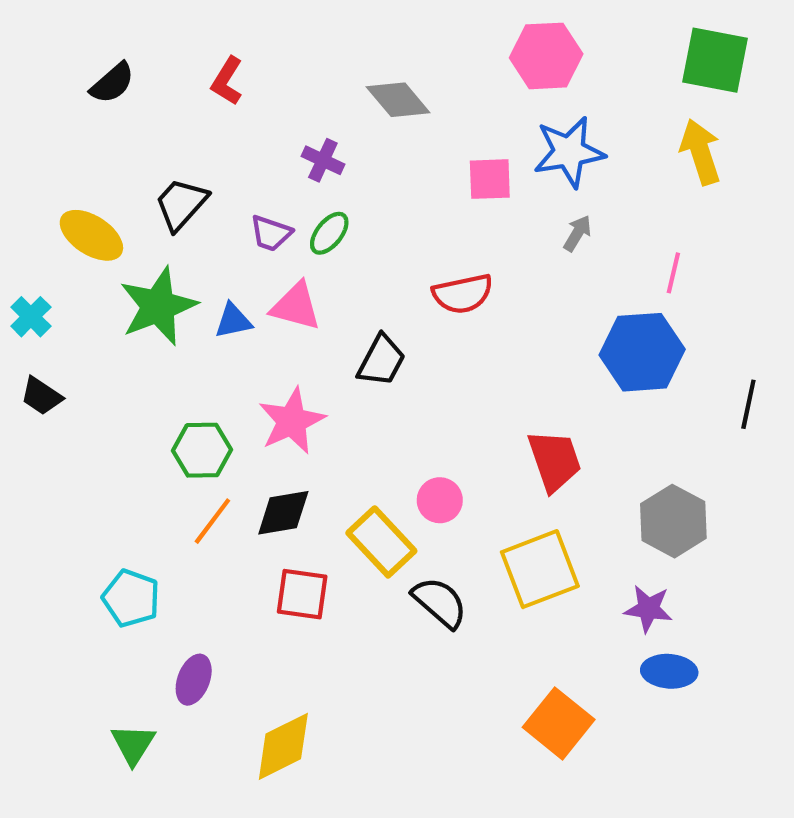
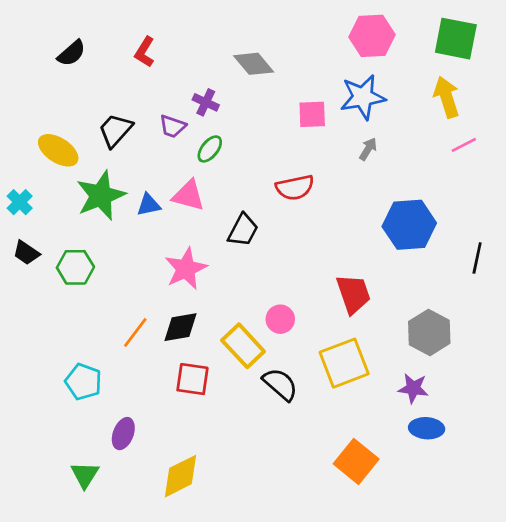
pink hexagon: (546, 56) -> (372, 36), moved
purple trapezoid: (271, 233) -> (173, 126), moved
pink line: (673, 273) -> (464, 145), moved, turned 50
green hexagon: (202, 450) -> (75, 267), moved

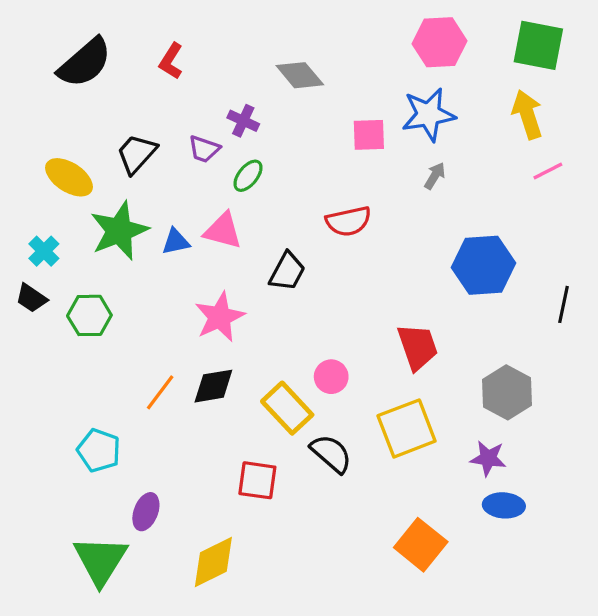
black semicircle: (71, 53) -> (85, 63), size x1.6
cyan cross: (20, 202) -> (44, 251), moved
red square: (192, 379) -> (257, 480), moved
green triangle: (85, 475) -> (100, 560), size x1.6

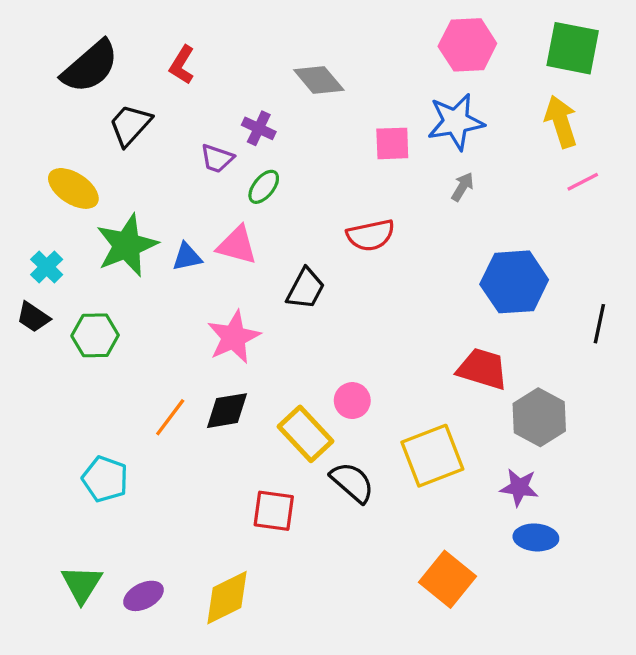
black trapezoid: (137, 154) -> (130, 125), moved
red trapezoid: (418, 347) -> (482, 369), moved, turned -54
purple ellipse: (146, 512) -> (144, 596), moved, turned 42
green triangle: (100, 560) -> (82, 584), moved, size x0.7

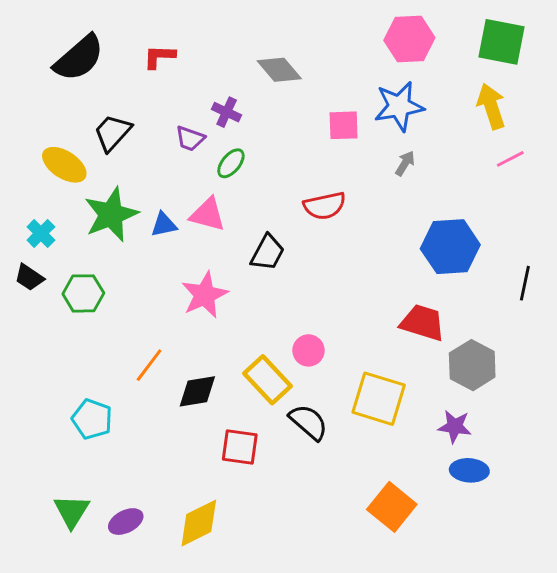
red L-shape: (182, 65) -> (159, 57), turned 60
black trapezoid: (130, 125) -> (113, 133), moved
black diamond: (227, 411) -> (197, 391), moved
yellow square: (432, 456) -> (379, 399), turned 38

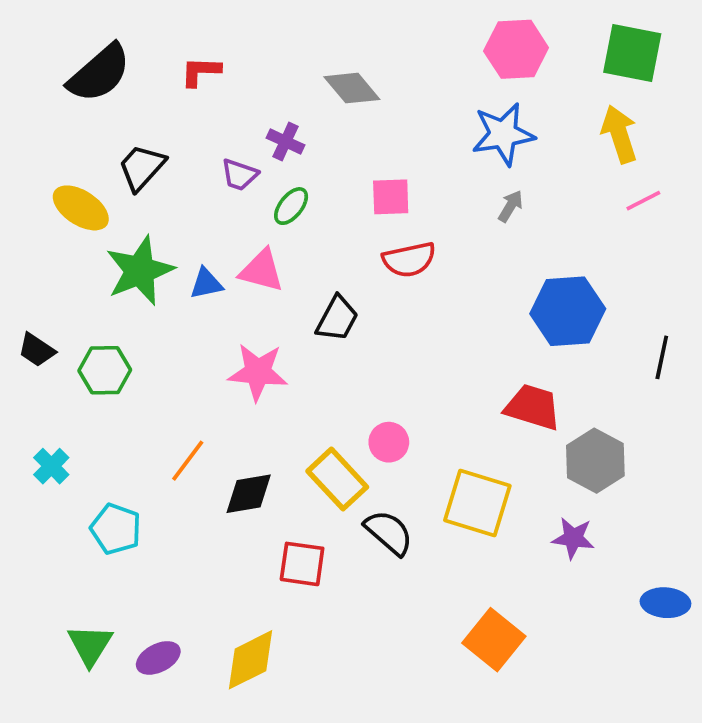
pink square: (344, 125) -> (391, 197), moved
cyan cross: (41, 233) -> (51, 466), moved
pink star: (205, 295) -> (258, 372), turned 30
blue ellipse: (469, 470) -> (665, 603), moved

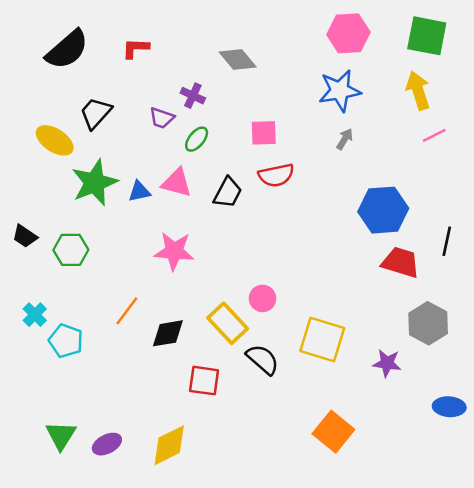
black trapezoid: (337, 319) -> (228, 193), moved
red trapezoid: (533, 407) -> (401, 262), moved
gray hexagon: (595, 461) -> (428, 323), moved
cyan pentagon: (116, 529) -> (66, 341), moved

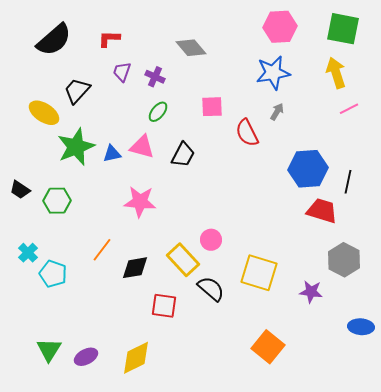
purple trapezoid: (162, 118) -> (122, 72), moved, turned 90
red semicircle: (276, 175) -> (247, 133), moved, turned 76
black line: (447, 241) -> (348, 182), moved

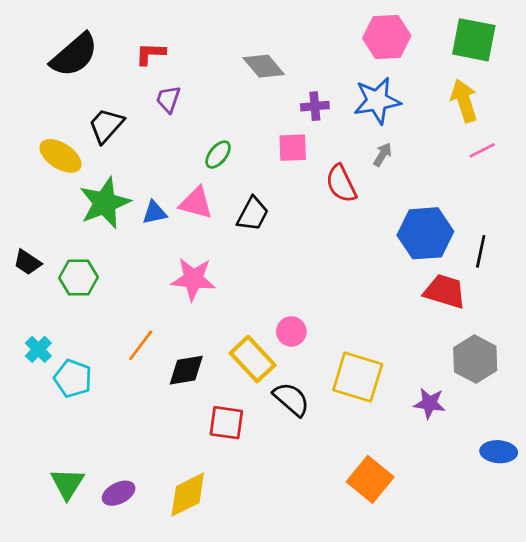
purple cross: (155, 77) -> (315, 106), moved, turned -30

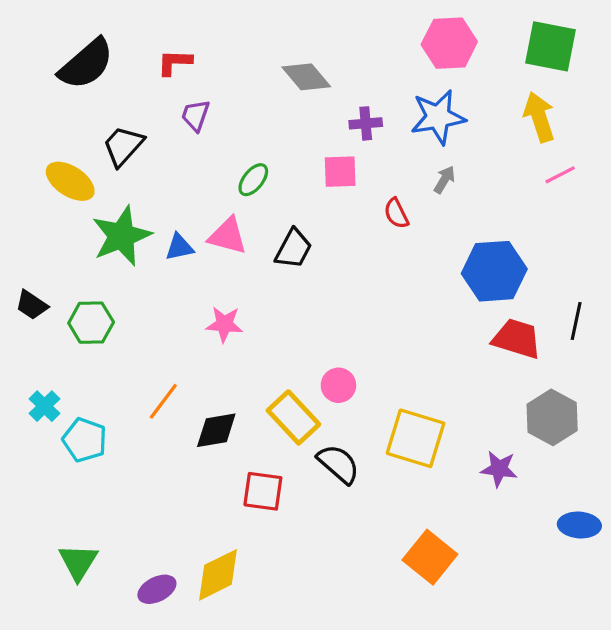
red semicircle: (341, 184) -> (396, 213), size x0.7
black line: (481, 251) -> (576, 321), moved
pink star: (193, 279) -> (224, 324), size x0.7
purple ellipse: (119, 493) -> (157, 589), moved

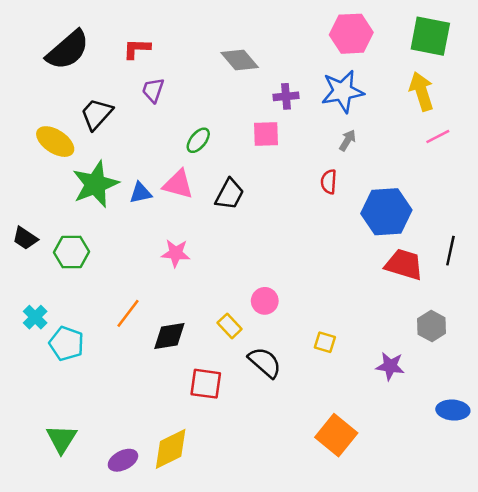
red semicircle: (396, 213) -> (329, 182), moved, turned 30
yellow rectangle: (293, 417) -> (230, 326), size x0.6
gray hexagon: (552, 417) -> (432, 326), size x0.7
yellow square: (416, 438) -> (325, 342), size x0.5

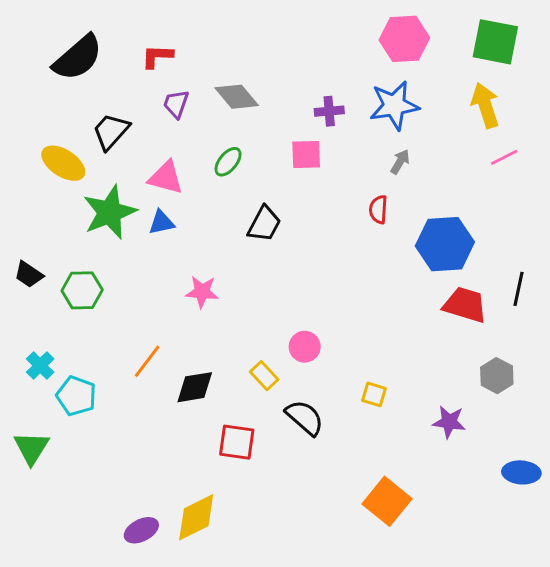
gray diamond: (240, 60) -> (237, 97), moved
pink triangle: (178, 184) -> (166, 178), moved
green triangle: (61, 439) -> (31, 448), moved

